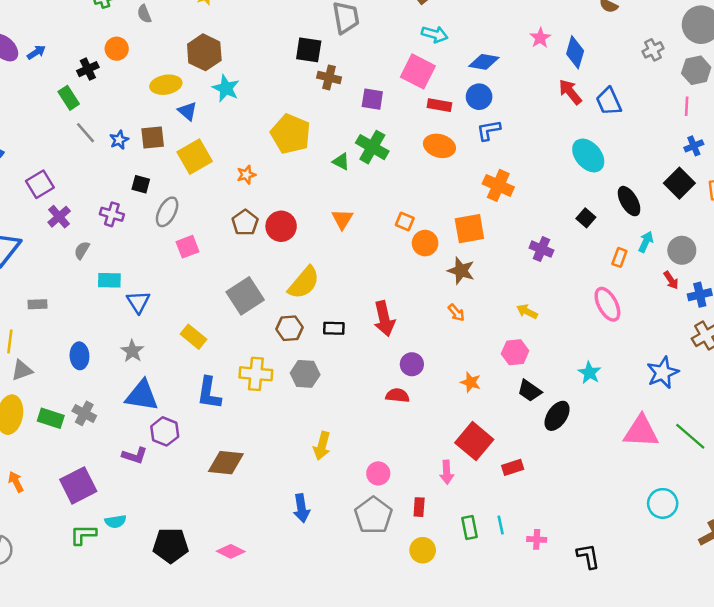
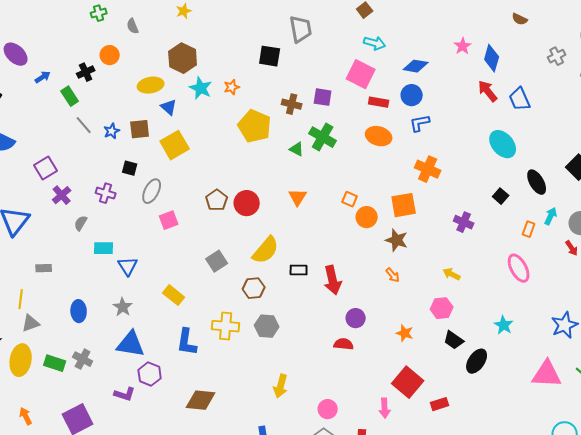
blue arrow: (36, 52) -> (43, 77), moved
brown cross: (329, 77) -> (292, 104), moved
orange star: (246, 175) -> (232, 87), moved
gray square: (245, 296) -> (217, 261), size x0.7
black rectangle: (334, 328) -> (299, 270), moved

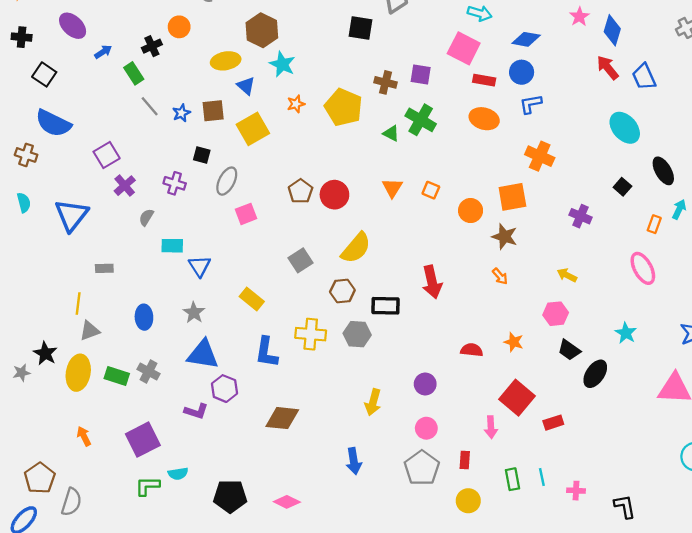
orange star: (232, 87) -> (296, 104), moved
orange square: (350, 199) -> (431, 190), moved
black rectangle: (299, 270) -> (385, 306), moved, size x1.4
purple circle: (356, 318) -> (425, 384), moved
red semicircle: (344, 344) -> (472, 350), moved

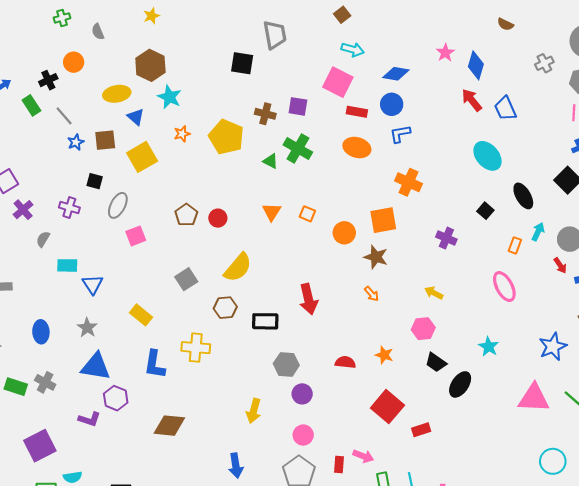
gray line: (150, 106) -> (64, 116), moved
red circle: (334, 195) -> (218, 218), size x0.7
gray hexagon: (357, 334) -> (286, 364), moved
pink arrow: (491, 427) -> (363, 456), moved, turned -66

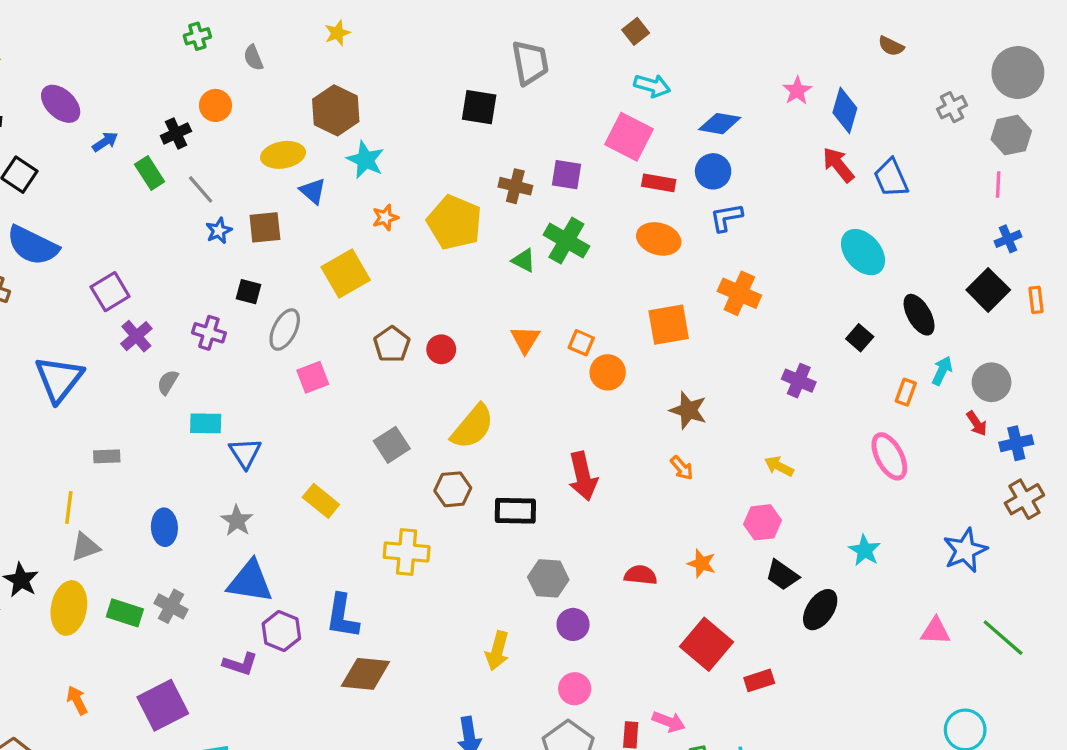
yellow square: (142, 157) -> (346, 274), moved
orange square: (383, 220) -> (669, 325), moved
orange circle: (344, 233) -> (608, 372), moved
blue L-shape: (155, 364) -> (342, 616), moved
pink triangle: (534, 398) -> (935, 631), size x0.6

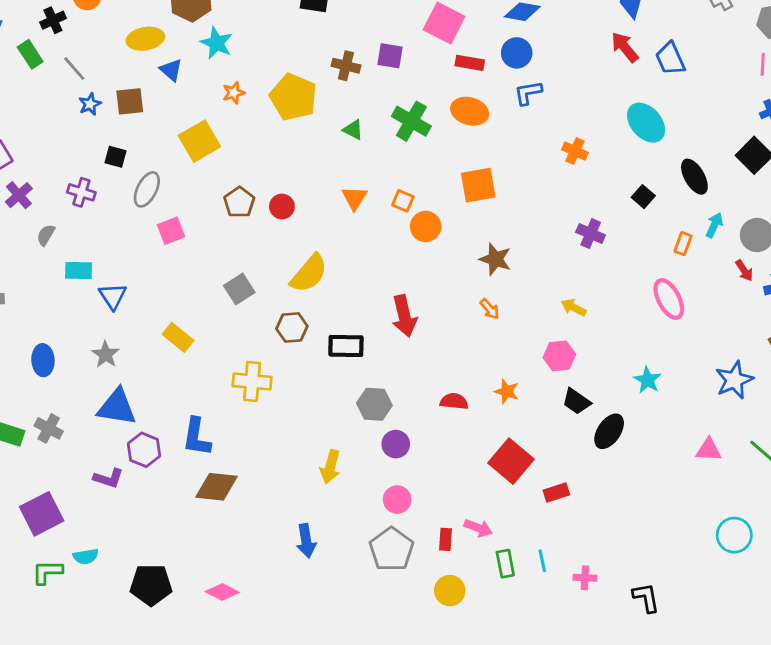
green cross: (566, 241) -> (411, 121), moved
orange cross: (739, 293) -> (575, 151), moved, size x0.7

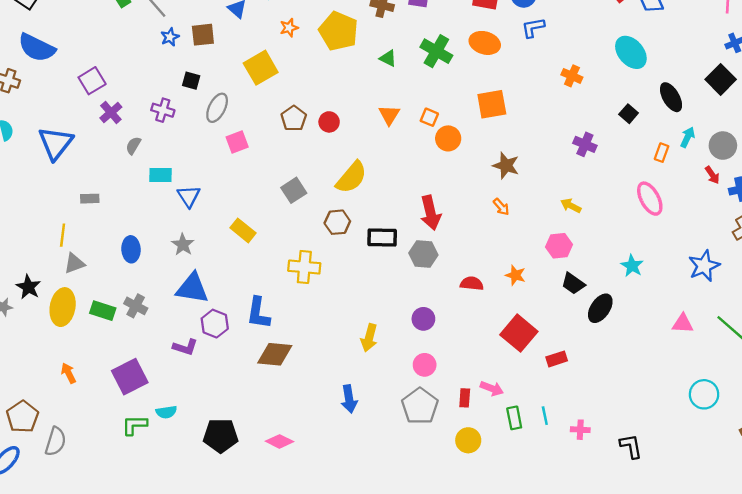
gray hexagon: (374, 404) -> (423, 254), moved

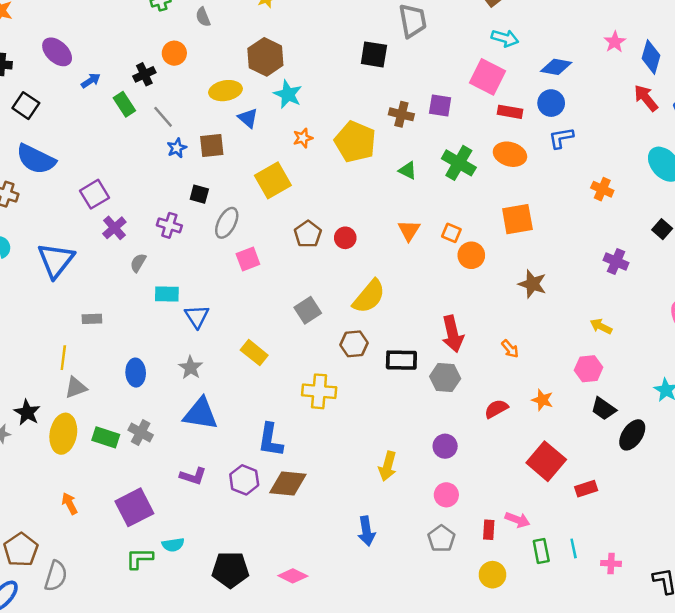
orange arrow: (501, 207) -> (510, 349), moved
red semicircle: (472, 283) -> (496, 409), turned -35
purple hexagon: (215, 324) -> (244, 480), moved
gray pentagon: (420, 406) -> (441, 538), size x0.7

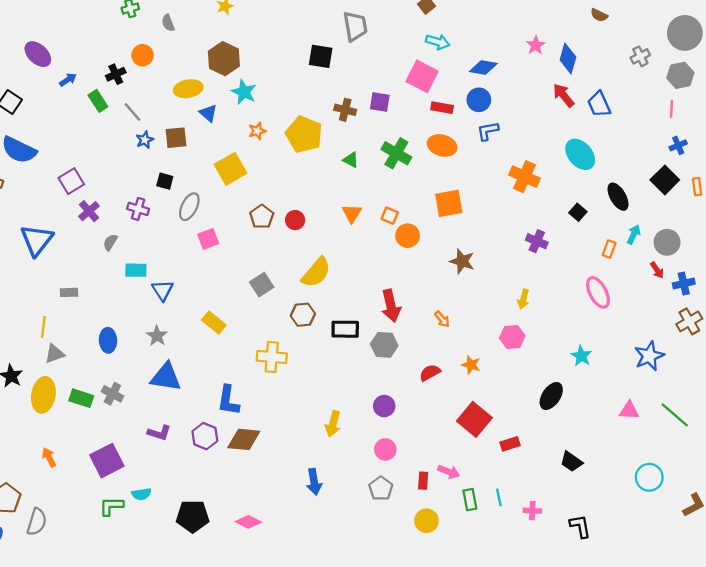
orange cross: (602, 189) -> (524, 177), size x1.5
yellow arrow: (601, 326) -> (523, 299), turned -102
black trapezoid: (604, 409) -> (571, 462), moved

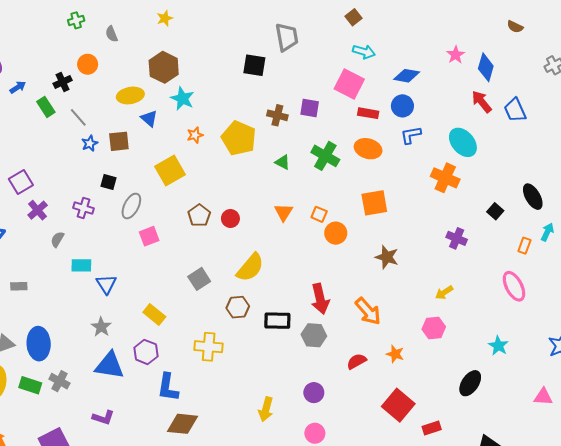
cyan ellipse: (580, 154) -> (463, 142), moved
yellow arrow: (523, 299) -> (444, 293), turned 42
orange arrow: (442, 319) -> (368, 311), size x1.8
blue ellipse: (108, 340) -> (39, 344), moved, size x1.4
purple hexagon: (205, 436) -> (146, 352), moved

